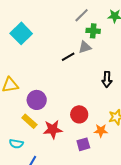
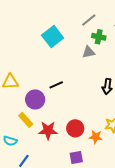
cyan square: (21, 33) -> (53, 37), moved
black line: (68, 57) -> (56, 85), moved
red circle: (79, 114) -> (75, 128), moved
purple square: (83, 144) -> (76, 158), moved

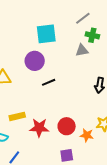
cyan square: (53, 37) -> (46, 34), turned 30
purple circle: (35, 99) -> (35, 61), moved
yellow rectangle: (26, 120) -> (17, 116), turned -63

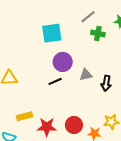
gray triangle: (82, 50) -> (86, 75), moved
purple circle: (35, 61) -> (63, 62), moved

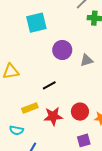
cyan square: (52, 33) -> (36, 23), moved
black line: (55, 81) -> (49, 85), moved

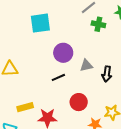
black line: (49, 85) -> (58, 77), moved
red circle: (80, 112) -> (79, 102), moved

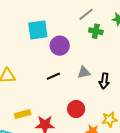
purple circle: (63, 53) -> (60, 46), moved
black line: (58, 77) -> (53, 76), moved

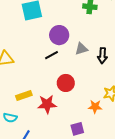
purple circle: (60, 46) -> (59, 35), moved
red circle: (76, 109) -> (66, 83), moved

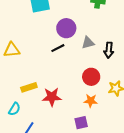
red circle: (66, 83) -> (91, 77), moved
orange star: (95, 107) -> (91, 101), moved
cyan semicircle: (10, 118) -> (14, 109), turned -72

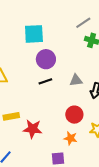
purple circle: (66, 28) -> (46, 59), moved

